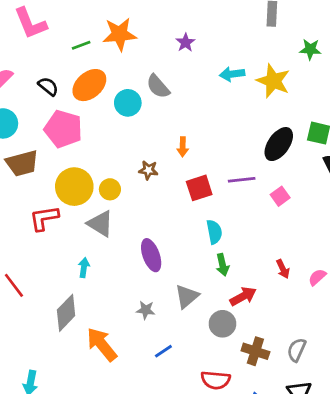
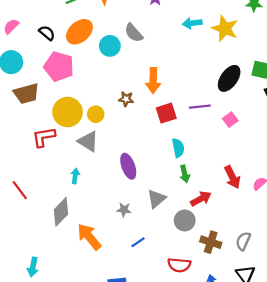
orange arrow: (183, 147) -> (153, 81), size x1.6
red arrow: (283, 269) -> (232, 177), size x1.5

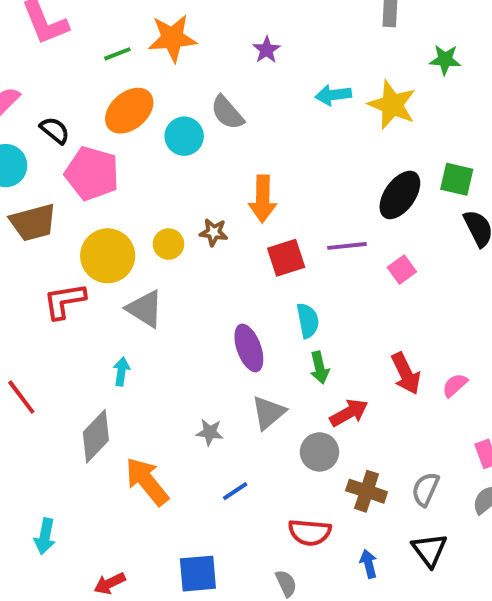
black semicircle: (47, 33) -> (55, 130), moved
yellow circle: (96, 114) -> (168, 244), moved
purple ellipse: (128, 166) -> (249, 348), moved

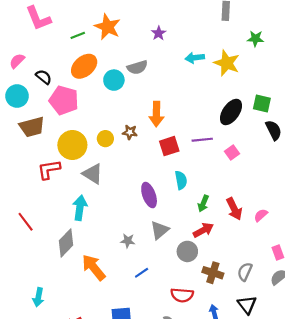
orange star: (172, 38) -> (108, 27), turned 30
gray semicircle: (227, 113) -> (137, 67), turned -66
green arrow: (319, 368) -> (203, 204), moved, turned 35
cyan arrow: (121, 372) -> (80, 208), size x1.6

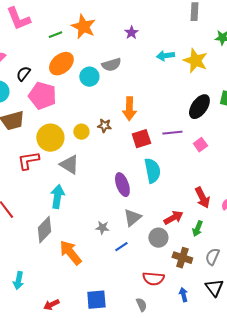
black semicircle: (44, 77) -> (23, 74), turned -91
cyan semicircle: (181, 180) -> (152, 171), size x1.4
green arrow: (203, 204) -> (197, 229), moved
blue line: (142, 273) -> (121, 247), moved

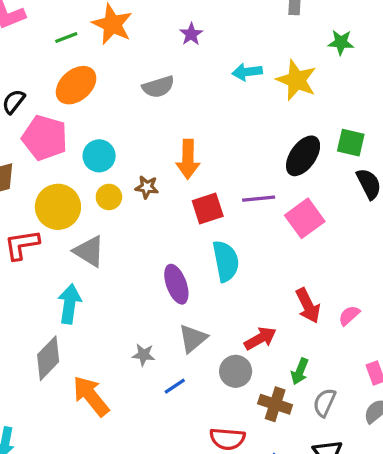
cyan circle: (89, 77) -> (99, 156), moved
pink square: (200, 145) -> (305, 218), size x1.6
green arrow: (197, 229) -> (300, 371), moved

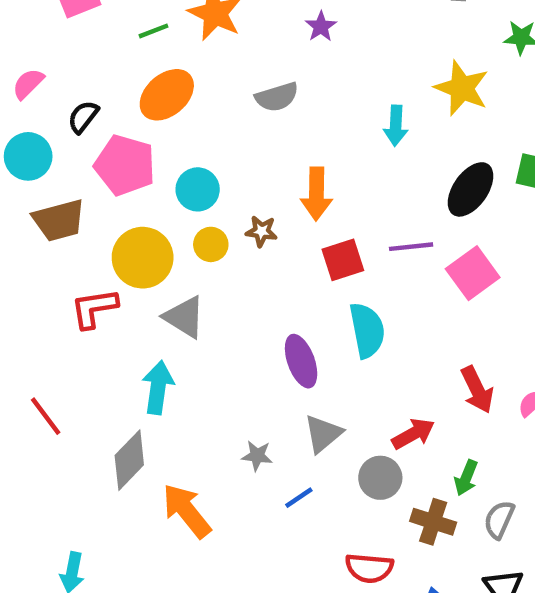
cyan arrow: (247, 72) -> (396, 126), moved, turned -80

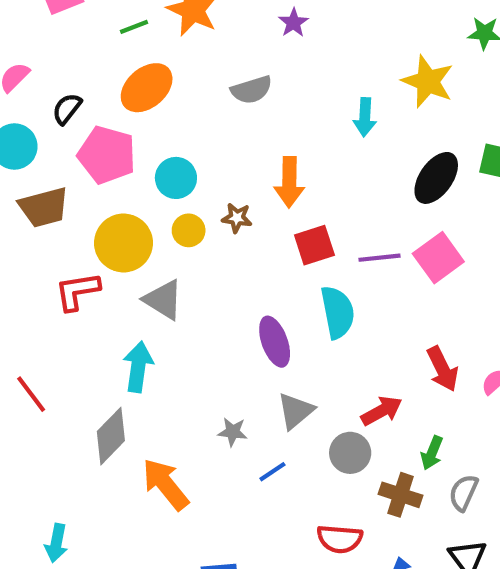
purple line: (411, 247) -> (380, 258), moved

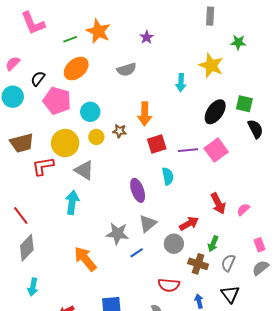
brown trapezoid: (44, 207) -> (22, 143), moved
cyan semicircle: (338, 312) -> (168, 176), size x0.7
gray star: (233, 432) -> (117, 234), size x1.6
gray diamond: (111, 436) -> (27, 248), moved

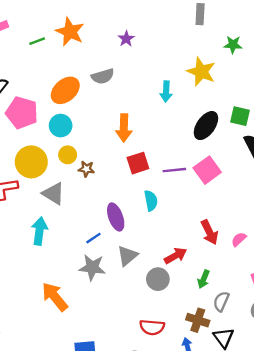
orange ellipse: (76, 68) -> (65, 90), moved
brown star: (119, 131) -> (86, 169), moved
blue line: (137, 253) -> (93, 238), moved
brown cross: (198, 264) -> (198, 320), moved

